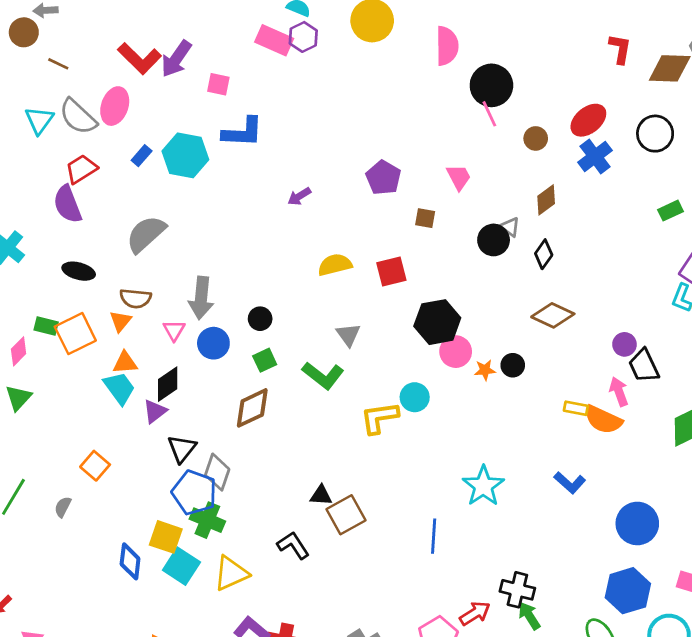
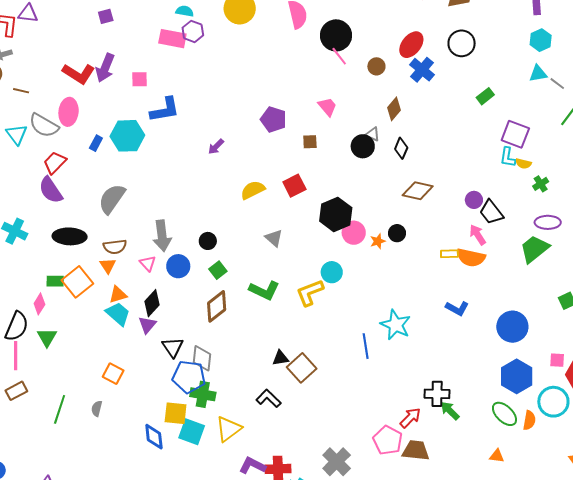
black ellipse: (79, 271) -> (70, 236), size x1.4
green L-shape: (323, 375) -> (264, 290), moved
blue line: (434, 536) -> (366, 346), moved

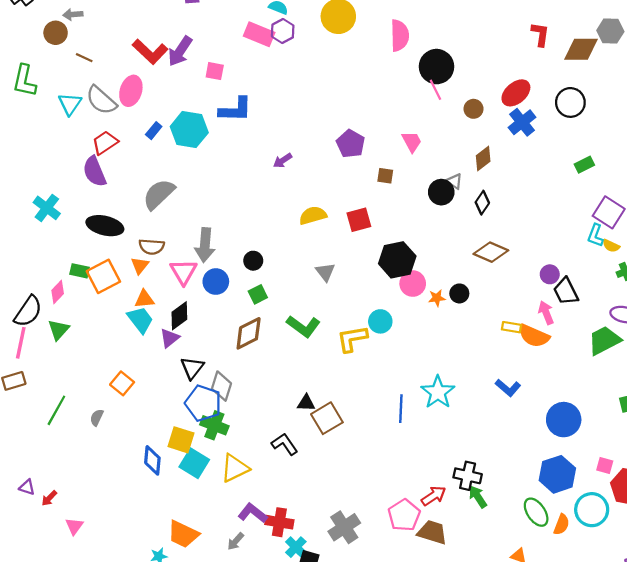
pink triangle: (148, 263) -> (184, 272), size x1.5

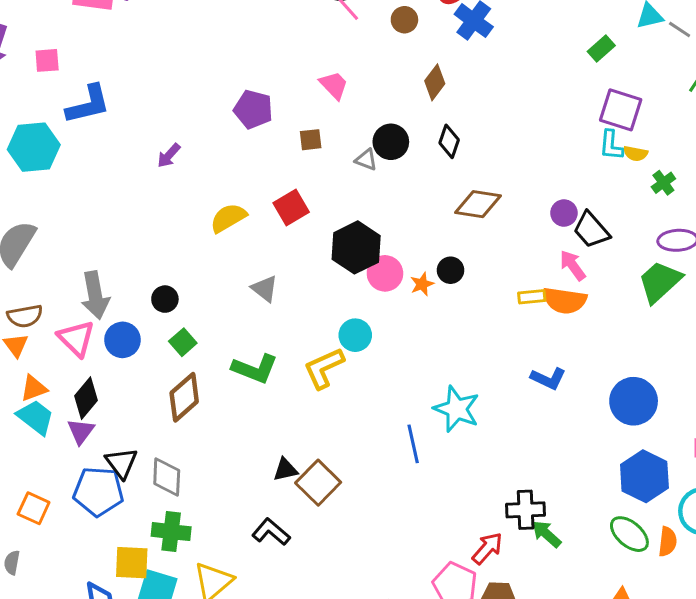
green rectangle: (584, 165) -> (601, 49), moved
gray triangle: (454, 181) -> (366, 160), moved
blue pentagon: (203, 403) -> (98, 491), moved

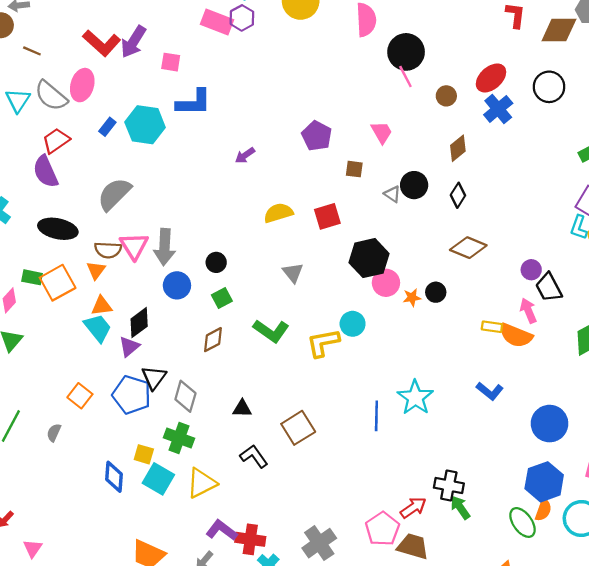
pink triangle: (76, 338) -> (134, 246), moved
brown diamond: (184, 397) -> (213, 340), size x0.7
black triangle: (285, 470) -> (242, 409), moved
orange semicircle: (668, 542) -> (543, 510), moved
yellow square: (132, 563) -> (144, 454), size x0.7

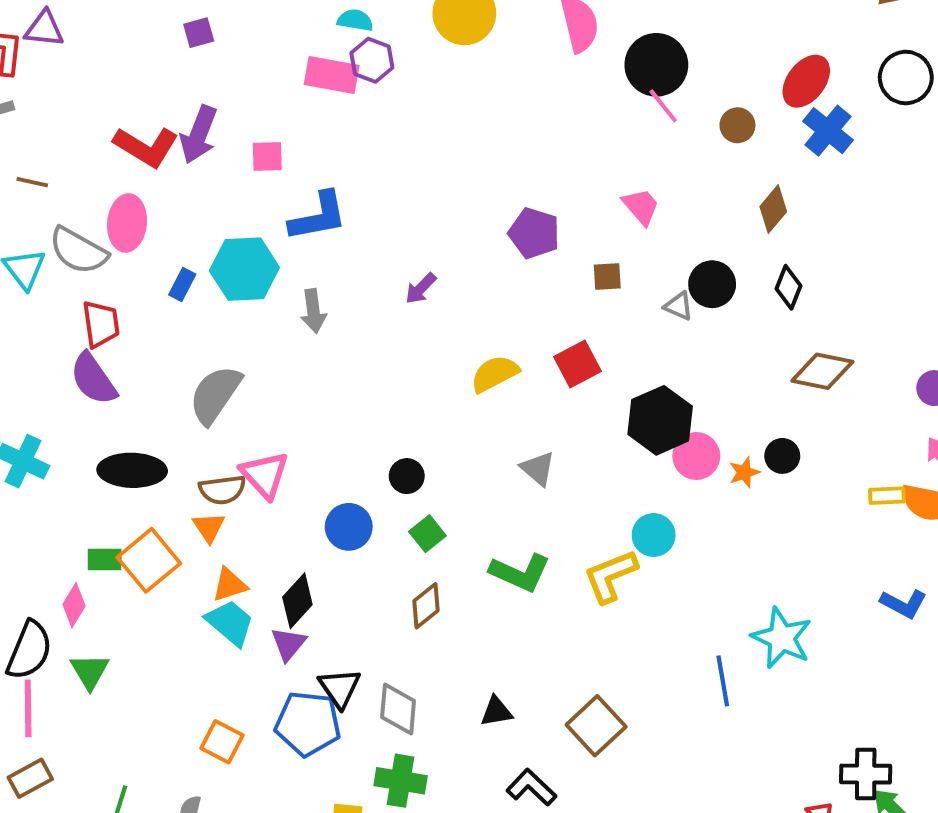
red trapezoid: (56, 141) -> (101, 324), turned 128
gray arrow: (164, 247) -> (313, 311), moved, size x0.7

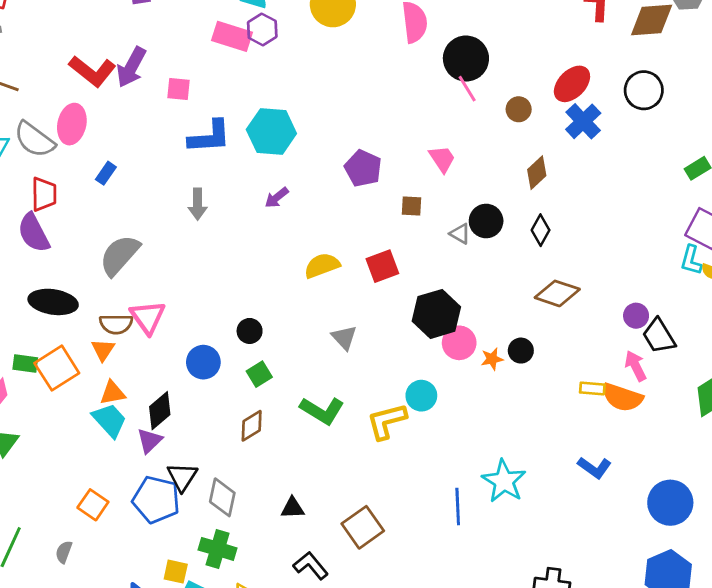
cyan hexagon: (244, 269) -> (271, 132), moved

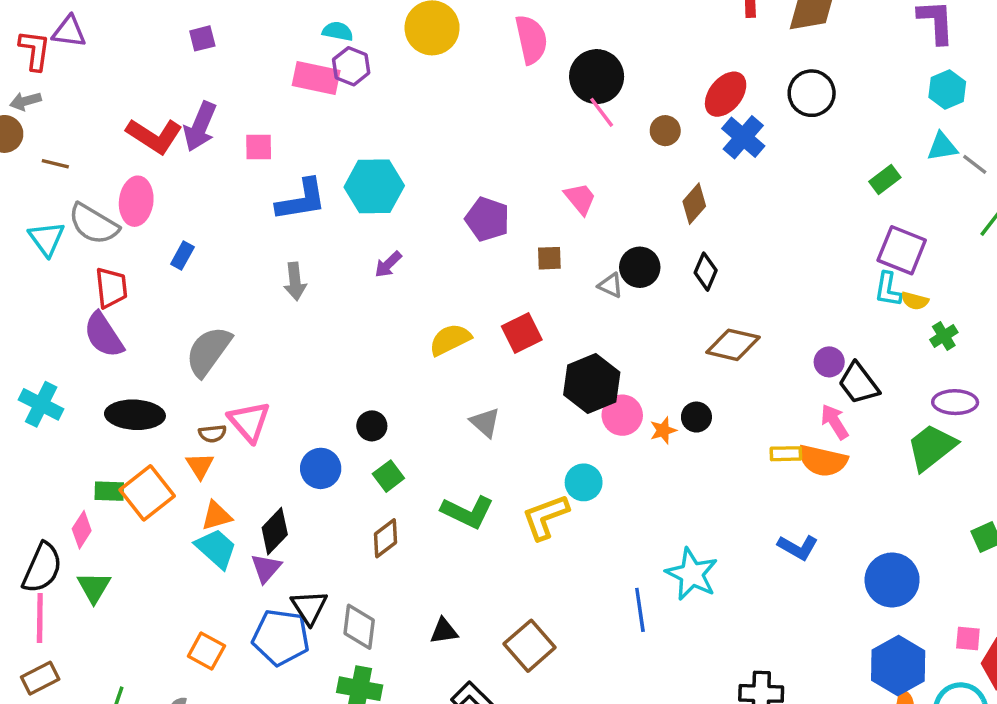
brown semicircle: (116, 324) -> (212, 434), size x0.7

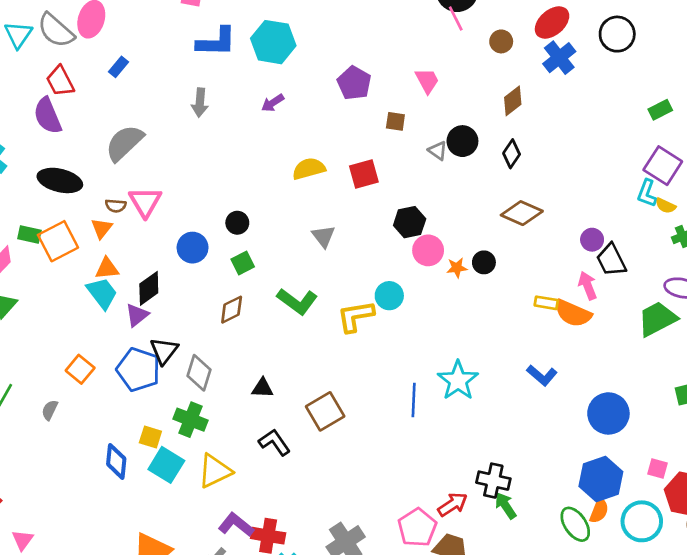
red trapezoid: (111, 288) -> (60, 81), turned 148
black hexagon: (592, 384) -> (410, 222), size x0.7

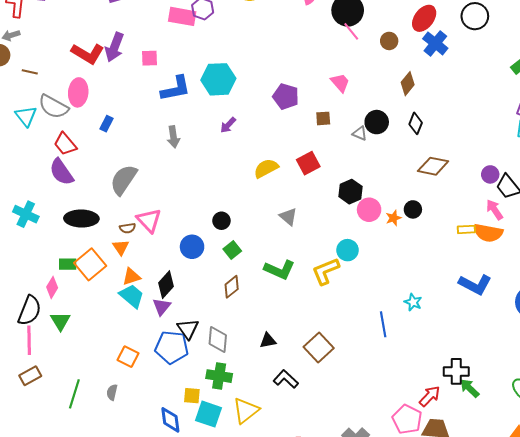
blue L-shape: (542, 375) -> (475, 284), size x1.4
cyan star: (458, 380) -> (413, 302), size x0.6

